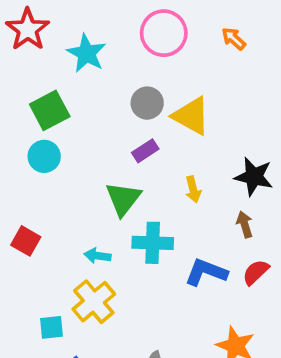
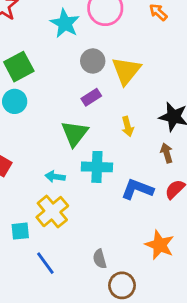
cyan star: (86, 53) -> (65, 23), moved
yellow triangle: (191, 116) -> (126, 71), turned 40

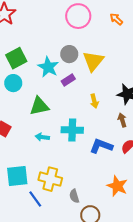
cyan star: (65, 23) -> (48, 67), moved
green triangle: (75, 133) -> (39, 106), moved, turned 40
yellow cross: (52, 212) -> (50, 179), moved, turned -35
cyan square: (20, 231) -> (17, 176), size x1.6

